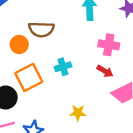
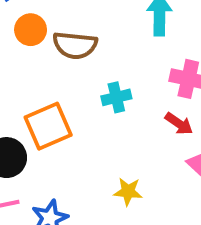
orange circle: (19, 44) -> (31, 30), moved
cyan cross: (63, 67) -> (116, 97), moved

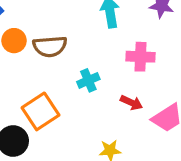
red arrow: (179, 124) -> (131, 103), moved

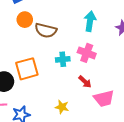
pink cross: (141, 57) -> (87, 53), moved

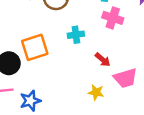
pink cross: (87, 53) -> (113, 18), moved
yellow star: (62, 107) -> (96, 92), moved

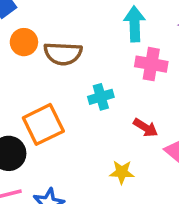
yellow star: (96, 92) -> (122, 172), moved

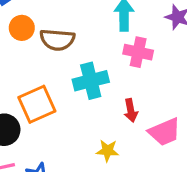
cyan cross: (101, 97) -> (91, 81), size x1.5
red arrow: (146, 128) -> (131, 110), turned 45

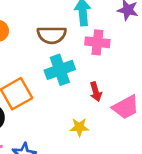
brown semicircle: (57, 40) -> (52, 35), moved

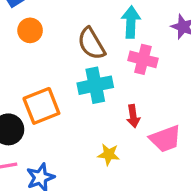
brown semicircle: (52, 35) -> (91, 44), turned 52

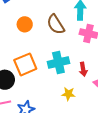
orange circle: (30, 30) -> (25, 24), moved
cyan cross: (95, 85) -> (58, 62), moved

